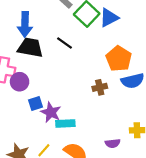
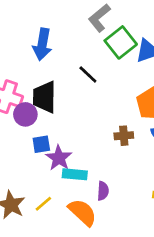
black trapezoid: (30, 48) -> (44, 97), moved, turned -108
purple semicircle: (113, 143) -> (103, 191), moved, turned -88

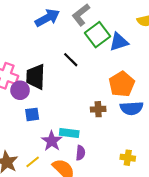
blue arrow: (42, 44) -> (47, 18), moved, turned -130
purple star: (59, 158) -> (52, 141), moved
cyan rectangle: (75, 174) -> (69, 133), moved

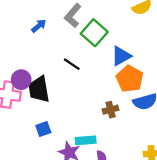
blue arrow: (47, 18) -> (39, 26), size x0.6
blue triangle: (119, 42) -> (121, 56), moved
purple circle: (20, 90) -> (21, 80), moved

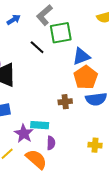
green square: (94, 33) -> (61, 33), turned 30
black line: (72, 64) -> (37, 47), moved

